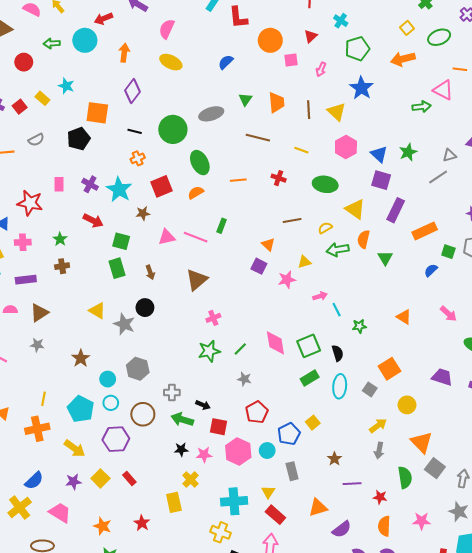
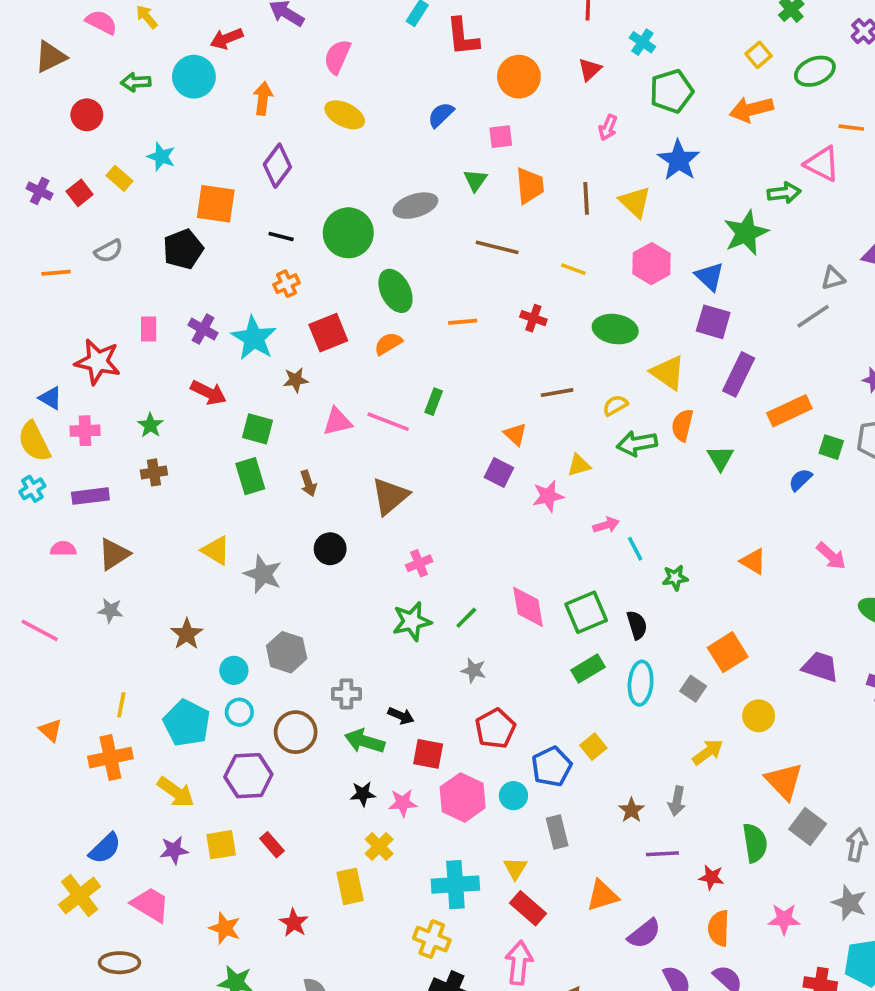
pink square: (291, 60) -> (501, 137), moved
green star: (408, 152) -> (746, 233), moved, size x1.4
black circle: (145, 308) -> (330, 549), moved
gray arrow: (379, 451) -> (677, 801), moved
yellow square: (100, 478) -> (221, 845), turned 36

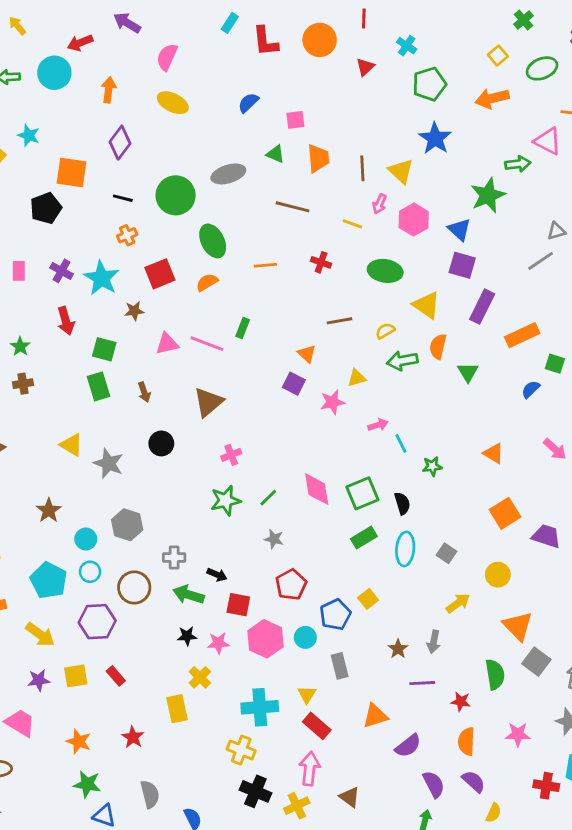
orange circle: (519, 77) -> (320, 40), moved
pink arrow: (608, 128) -> (379, 204), moved
green triangle: (475, 180) -> (275, 154), turned -42
red arrow: (208, 393) -> (66, 321), turned 48
orange square: (728, 652) -> (505, 513), moved

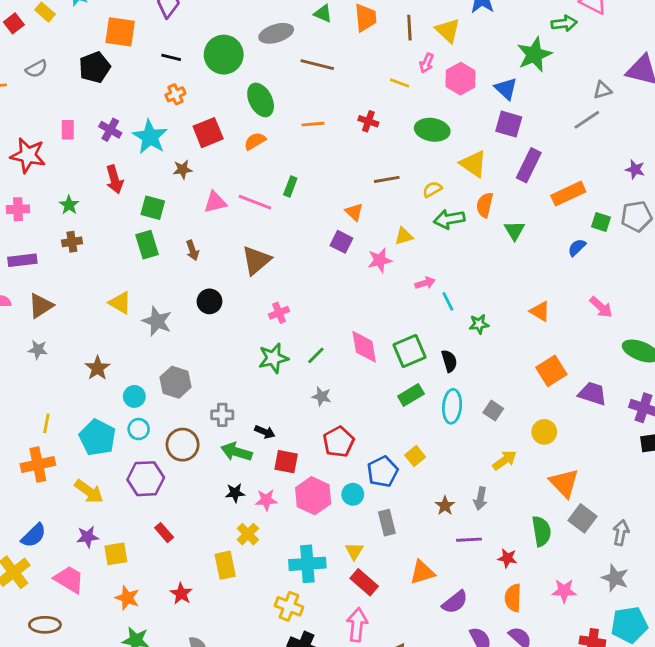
brown line: (293, 207) -> (317, 65), moved
yellow square: (76, 676) -> (116, 554), moved

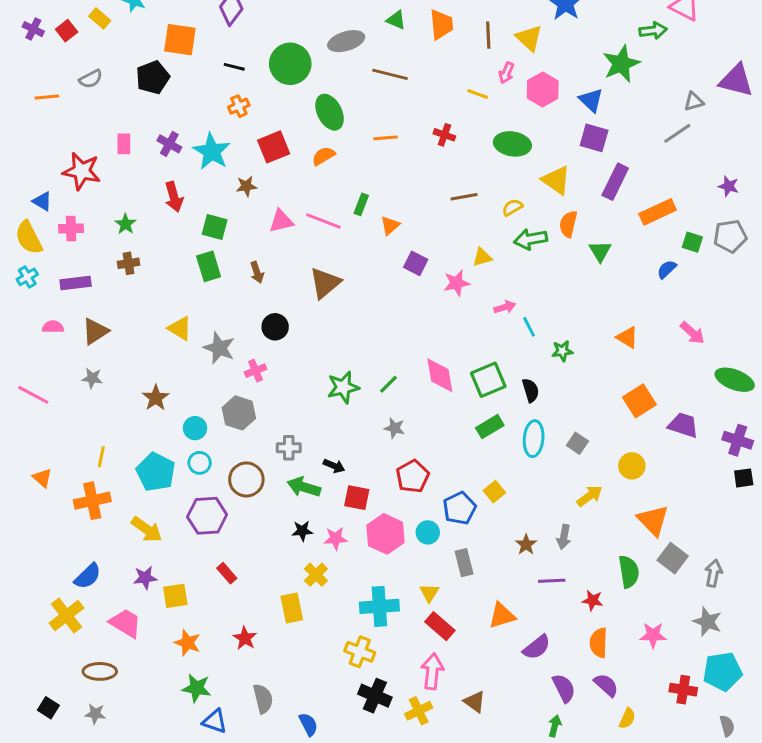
orange triangle: (354, 212) -> (390, 226), moved, turned 36
pink cross: (279, 313) -> (255, 371), moved

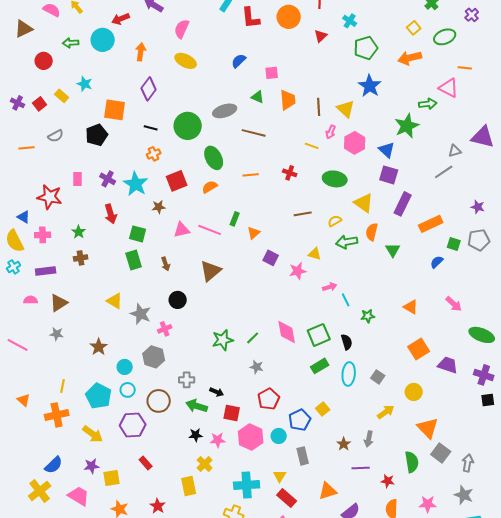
yellow triangle: (482, 257) -> (315, 254), turned 32

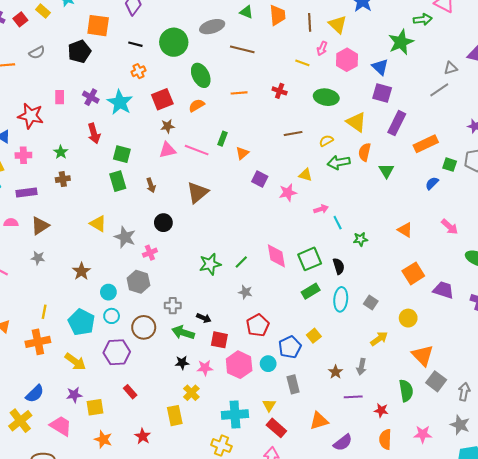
brown star: (159, 207) -> (168, 126), moved

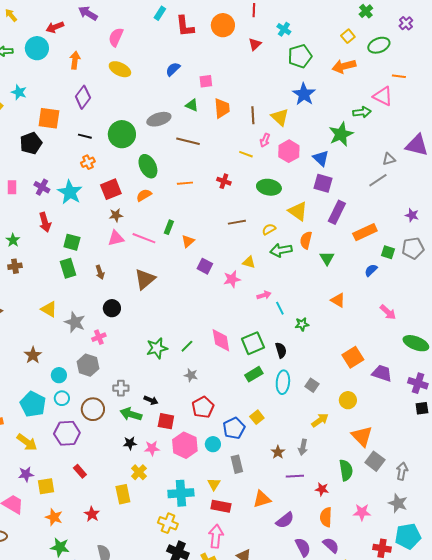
orange triangle: (405, 230) -> (338, 300), moved
red rectangle: (276, 428) -> (221, 506), turned -30

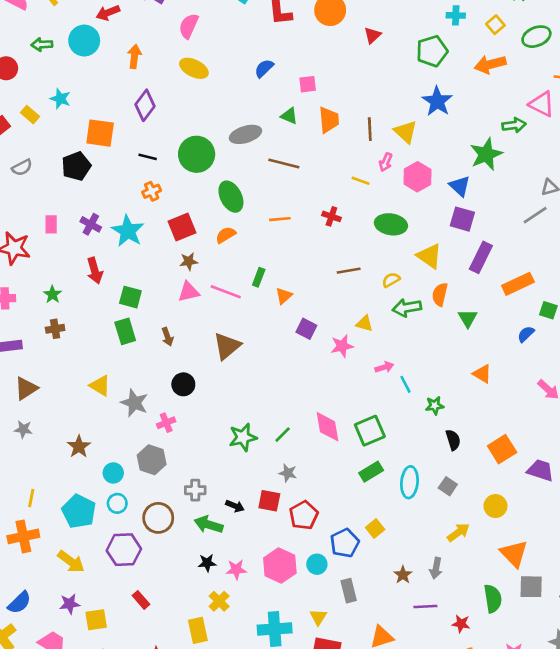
cyan cross: (284, 29) -> (456, 15), moved, turned -32
black semicircle: (281, 350) -> (453, 440), moved
red square: (166, 421) -> (269, 501), moved
gray square: (375, 461) -> (531, 587), turned -36

